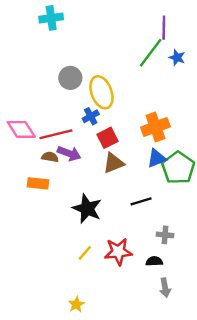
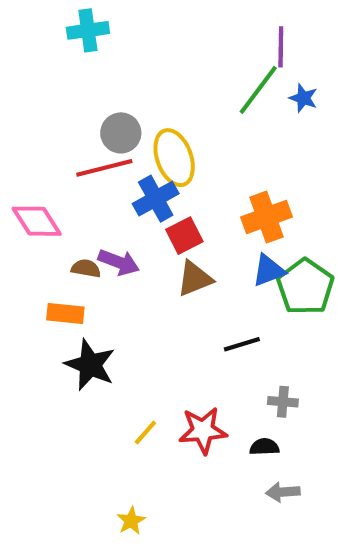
blue cross: (91, 116) -> (156, 199), size x1.5
red line: (56, 134) -> (104, 168), moved
black star: (87, 209) -> (90, 365), moved
gray arrow: (165, 288) -> (283, 492), turned 96

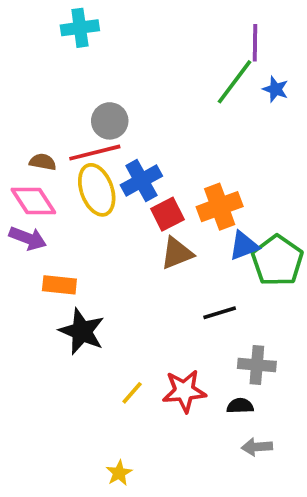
yellow ellipse: (174, 158) -> (97, 190), moved
orange cross: (266, 217) -> (220, 207), moved
purple arrow: (119, 262) -> (28, 238), moved
brown semicircle: (86, 268) -> (43, 162), moved
gray cross: (283, 402) -> (257, 365), size x1.4

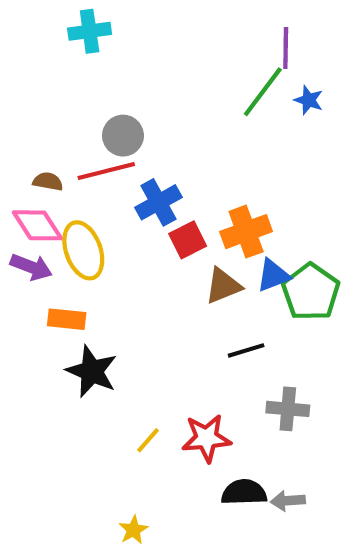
yellow ellipse: (97, 190) -> (83, 250), moved
brown triangle: (177, 253) -> (223, 286), moved
black semicircle: (240, 406) -> (244, 492), moved, size x1.5

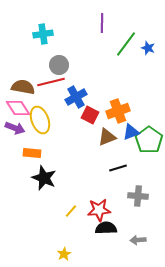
cyan cross: (90, 31) -> (43, 34), moved
purple line: (286, 48) -> (102, 23), moved
brown semicircle: (48, 181) -> (23, 87), size x1.6
red square: (188, 240) -> (90, 115), turned -36
black semicircle: (244, 492) -> (106, 228), moved

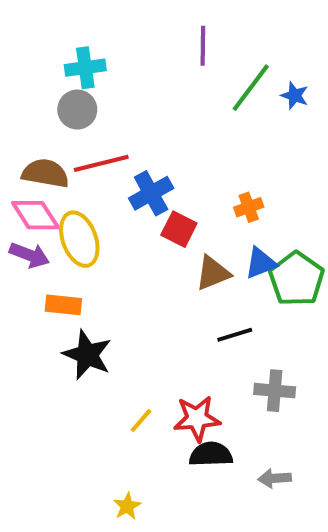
gray circle: (59, 65) -> (77, 110), moved
orange cross: (118, 111) -> (249, 207), moved, size x0.6

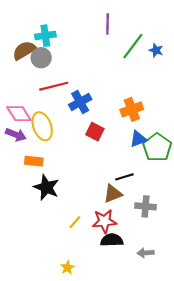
brown semicircle: (45, 173) -> (24, 50), moved, turned -40
orange cross: (249, 207) -> (132, 109), size x1.5
red square: (179, 229) -> (95, 132), moved
brown triangle: (213, 273) -> (113, 194), moved

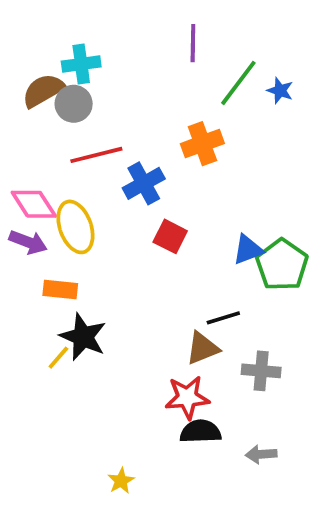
orange cross: (132, 109) -> (202, 144), moved
yellow line: (75, 222) -> (58, 358), moved

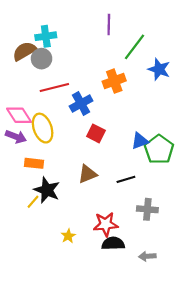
blue star: (280, 91) -> (159, 69), moved, size x1.5
brown triangle: (202, 348) -> (87, 174), moved
yellow star: (121, 481) -> (68, 236), moved

